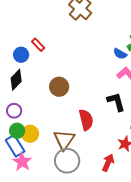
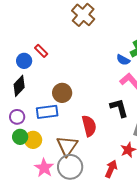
blue rectangle: (15, 146) -> (47, 112), moved, turned -65
pink star: (22, 162) -> (44, 168), moved

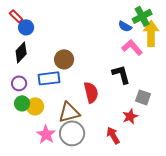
red rectangle: (41, 51) -> (16, 16), moved
brown triangle: (67, 146) -> (69, 112), turned 40
red arrow: (111, 169) -> (113, 135), turned -54

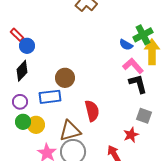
black L-shape: (121, 74) -> (138, 84), moved

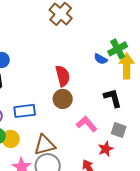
pink L-shape: (133, 66) -> (87, 124), moved
brown circle: (65, 78) -> (63, 99), moved
red semicircle: (92, 111) -> (63, 76), moved

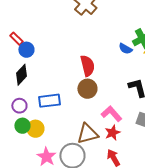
brown triangle: (45, 145) -> (87, 134), moved
red star: (106, 149) -> (112, 133), moved

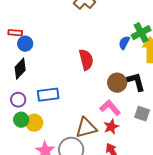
red rectangle: (16, 39) -> (15, 33), turned -40
blue semicircle: (125, 49) -> (124, 43), turned 88
brown circle: (87, 89) -> (117, 83), moved

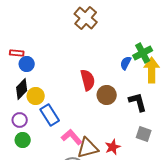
brown circle: (117, 83) -> (107, 95), moved
blue rectangle: (48, 95) -> (50, 115), turned 65
pink L-shape: (110, 108) -> (72, 137), moved
yellow circle: (34, 123) -> (36, 96), moved

